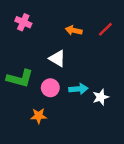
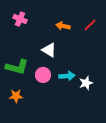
orange star: (39, 116) -> (16, 96), moved

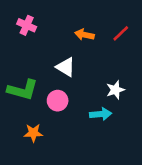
cyan arrow: (67, 76) -> (101, 114), moved
white star: (86, 83) -> (115, 90), moved
orange star: (16, 96) -> (33, 133), moved

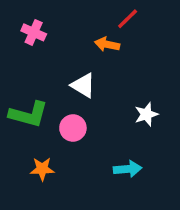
red line: (121, 33) -> (128, 19), moved
cyan arrow: (101, 114) -> (128, 169), moved

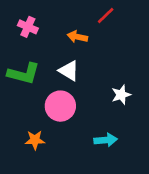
orange arrow: (107, 44) -> (77, 37), moved
green L-shape: (29, 114) -> (24, 74), moved
pink circle: (73, 128) -> (60, 106), size x1.4

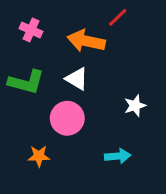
orange arrow: (77, 37) -> (86, 41), size x1.6

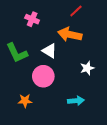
pink cross: (31, 30) -> (32, 19), moved
orange arrow: (86, 41) -> (70, 34), moved
green L-shape: (26, 82) -> (17, 53), turned 50

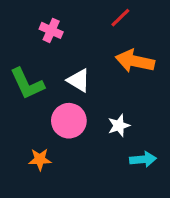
orange arrow: (70, 34) -> (135, 61), moved
white star: (87, 68) -> (119, 126), moved
cyan arrow: (76, 101) -> (143, 159), moved

